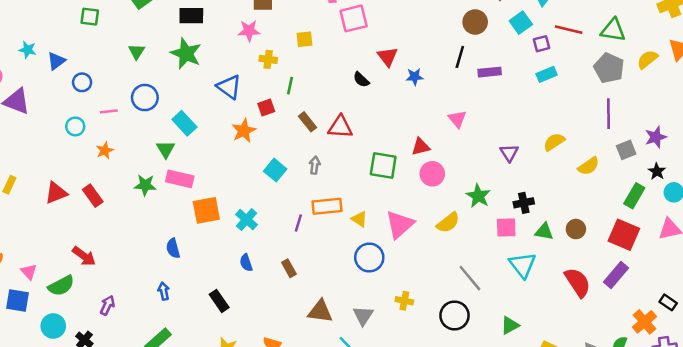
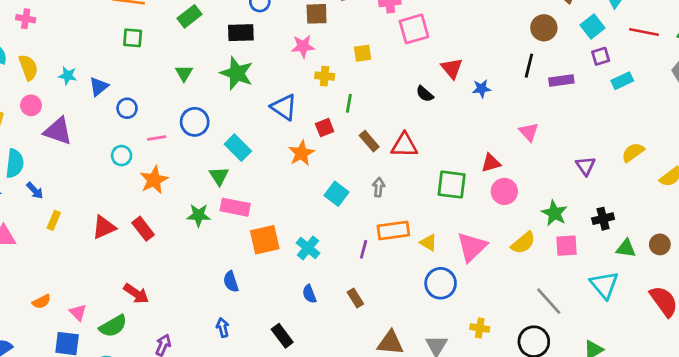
purple square: (542, 44) -> (601, 56), moved
orange star: (105, 150) -> (154, 180), size x1.5
pink square: (506, 227) -> (566, 246), moved

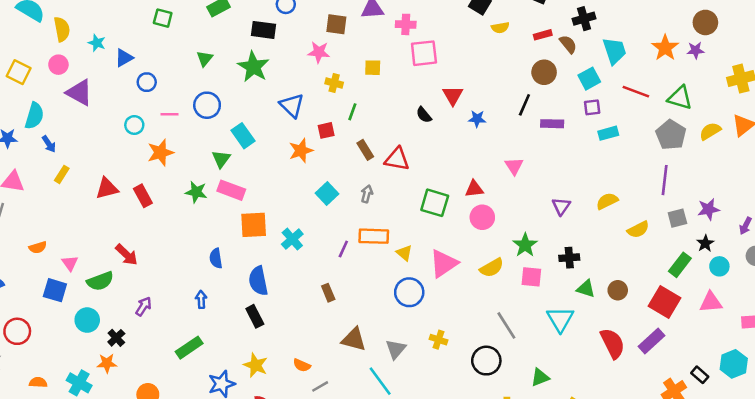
blue semicircle: (309, 294) -> (258, 281), moved, size x1.6

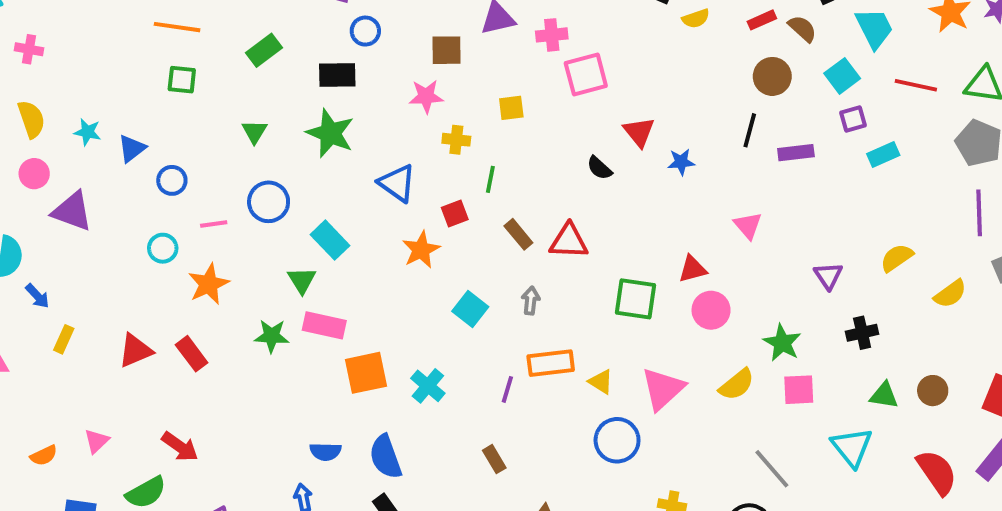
blue semicircle: (216, 258) -> (325, 452), moved, turned -72
black cross: (569, 258) -> (862, 333), moved
pink triangle: (70, 263) -> (97, 441), moved, turned 30

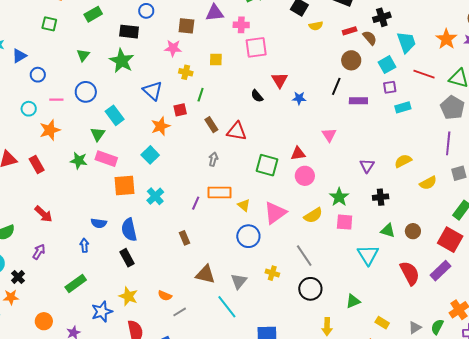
cyan square: (470, 309) -> (150, 155), moved
red arrow: (180, 447) -> (43, 214), moved
gray line: (772, 469) -> (304, 256), moved

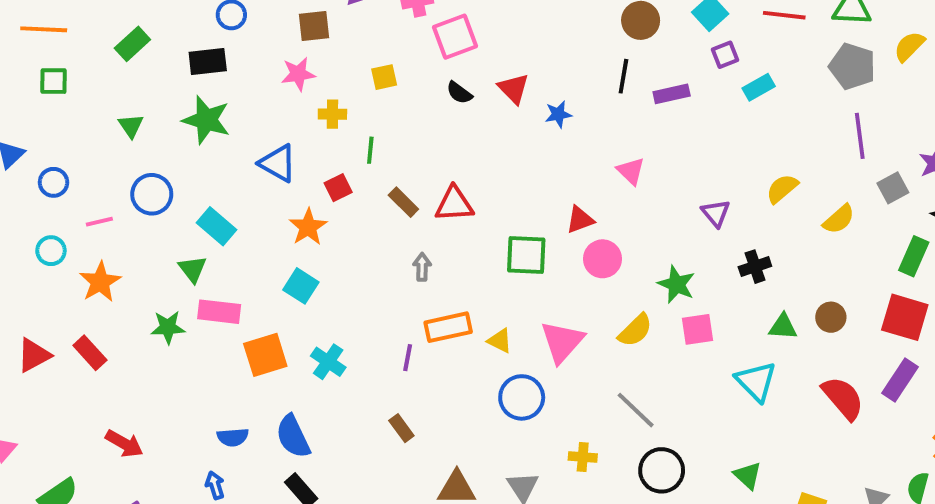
black semicircle: (257, 96) -> (459, 93), moved
green triangle: (353, 301) -> (748, 475), turned -42

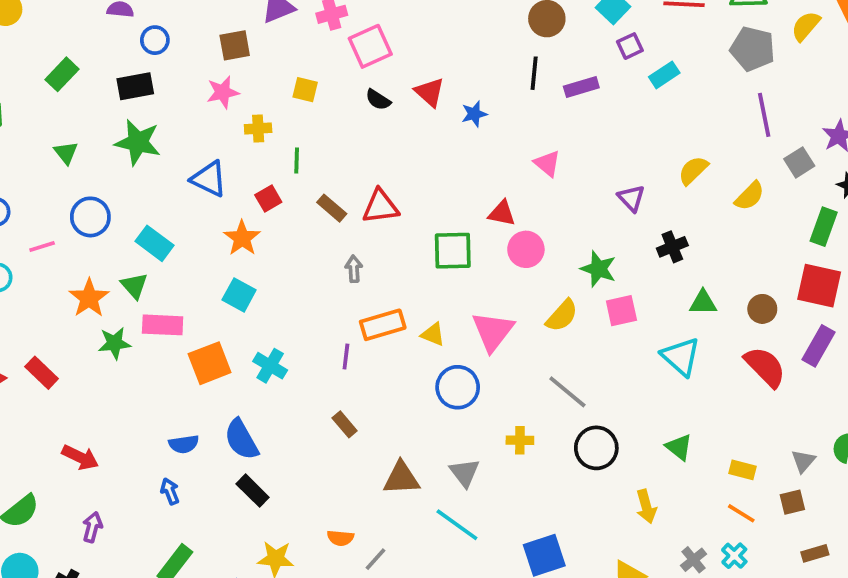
yellow square: (384, 77) -> (305, 90), turned 30
red triangle: (580, 220) -> (502, 213), turned 36
orange star: (100, 282) -> (89, 298), moved
brown circle: (831, 317) -> (762, 309), moved

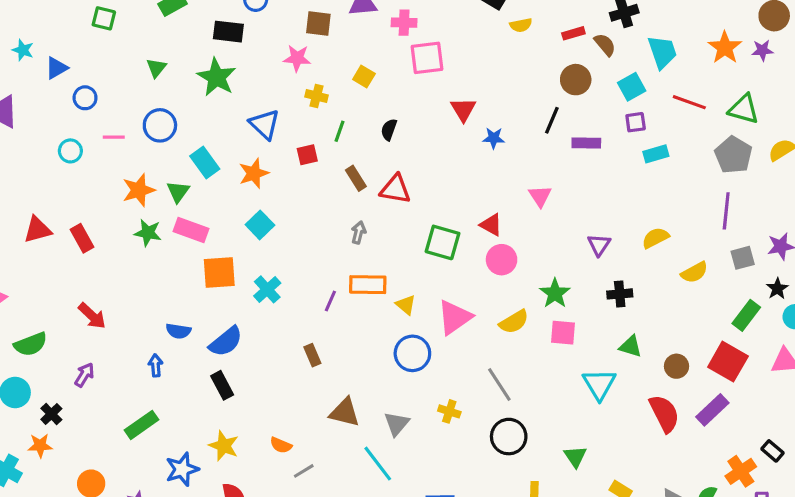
black semicircle: (378, 100) -> (389, 130), moved, turned 60
orange star: (242, 238) -> (254, 173), moved
blue semicircle: (241, 439) -> (226, 342), turned -117

